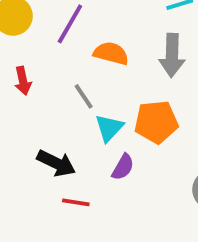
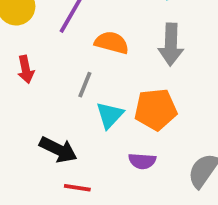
gray line: (84, 96) -> (85, 85), turned 56
purple semicircle: (123, 167) -> (142, 161), moved, turned 64

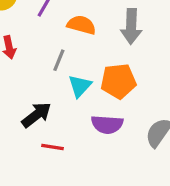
black arrow: (58, 150) -> (36, 115), turned -64
purple semicircle: (142, 161) -> (107, 124), size x1.4

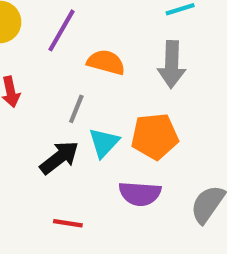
black arrow: (36, 115) -> (59, 158), moved

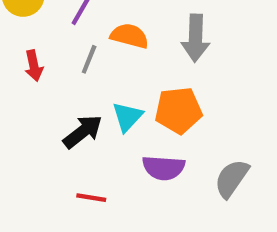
gray line: (76, 109) -> (89, 59), moved

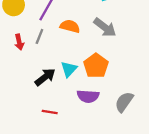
gray arrow: (195, 38) -> (105, 27), turned -55
gray line: (89, 59) -> (39, 36), moved
orange pentagon: (178, 110) -> (96, 66), turned -30

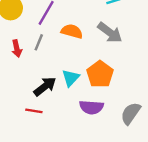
red line: (50, 112) -> (34, 111), moved

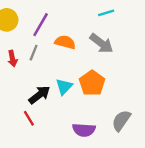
purple semicircle: (91, 107) -> (84, 130), moved
red line: (34, 111) -> (29, 118), turned 49

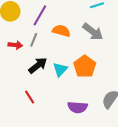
red arrow: (12, 59) -> (15, 45), turned -72
black arrow: (39, 95) -> (38, 65), moved

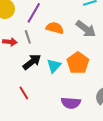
gray line: (34, 40) -> (28, 37), turned -40

